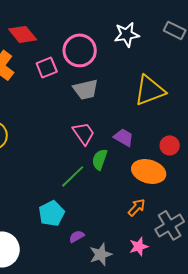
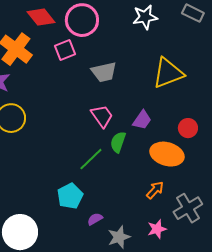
pink circle: (80, 50) -> (82, 20), moved
purple trapezoid: (124, 137) -> (142, 120), turned 95

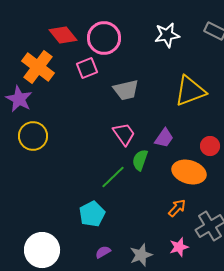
purple semicircle: (95, 219) -> (103, 252), moved

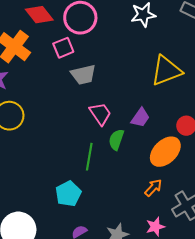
gray trapezoid: (126, 90) -> (83, 75), moved
orange ellipse: (189, 172) -> (165, 152), turned -60
green line: (113, 177) -> (89, 157), turned -36

